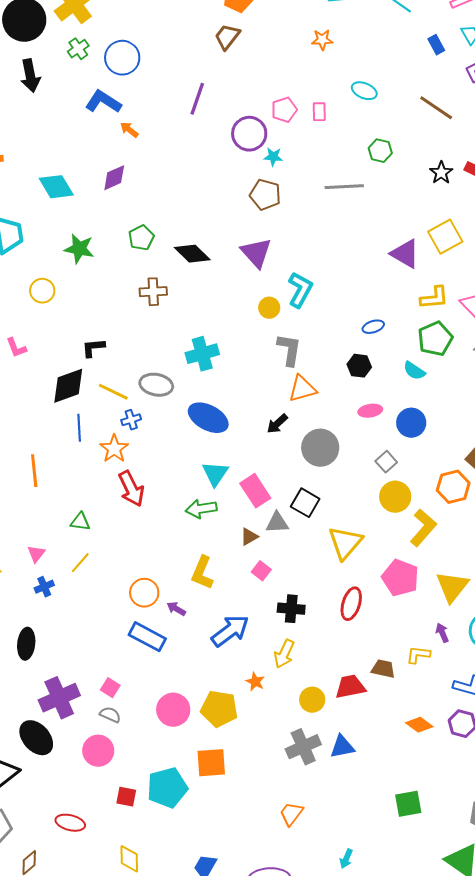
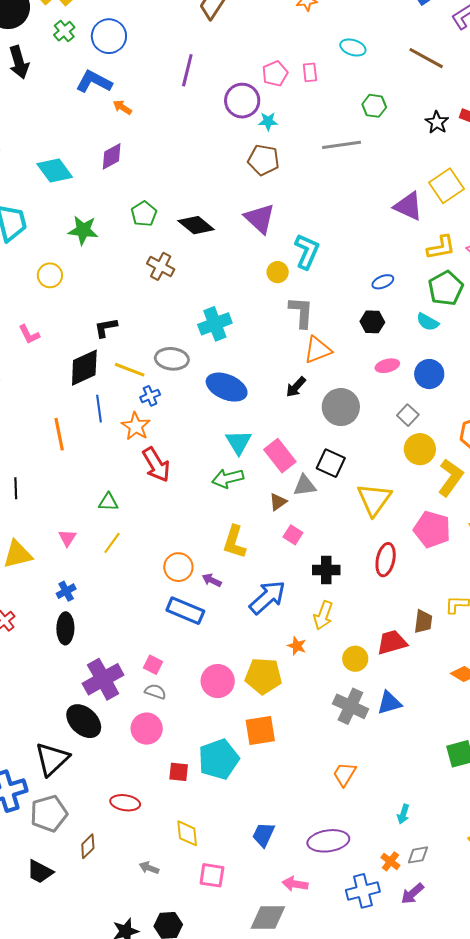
brown cross: (153, 292) -> (161, 266), turned 36
orange line: (34, 471) -> (59, 434), moved
blue cross: (44, 587) -> (66, 591), moved
brown trapezoid: (383, 669) -> (423, 622), turned 90
gray cross: (303, 747) -> (350, 706), turned -36

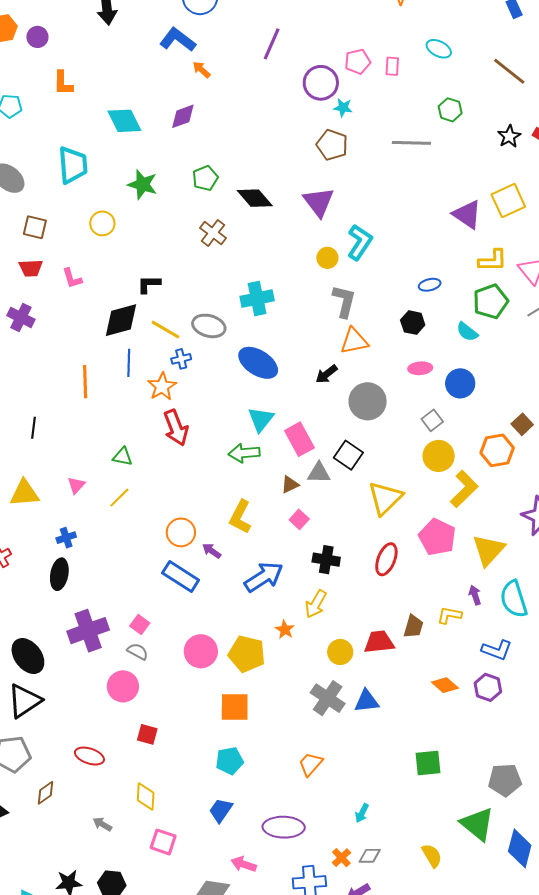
black ellipse: (84, 721) -> (28, 656), moved
cyan pentagon: (219, 759) -> (230, 761), moved, size x0.7

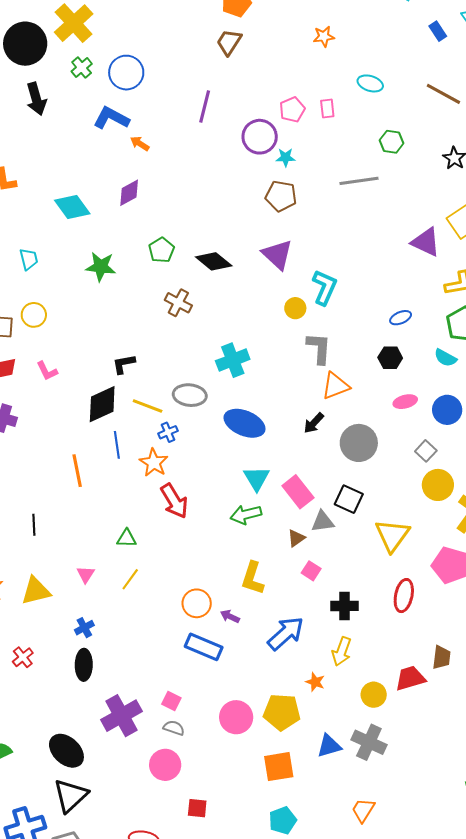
cyan trapezoid: (73, 165) -> (29, 259), size x0.6
yellow circle: (102, 223) -> (34, 315), moved
blue triangle: (367, 701) -> (329, 746), moved

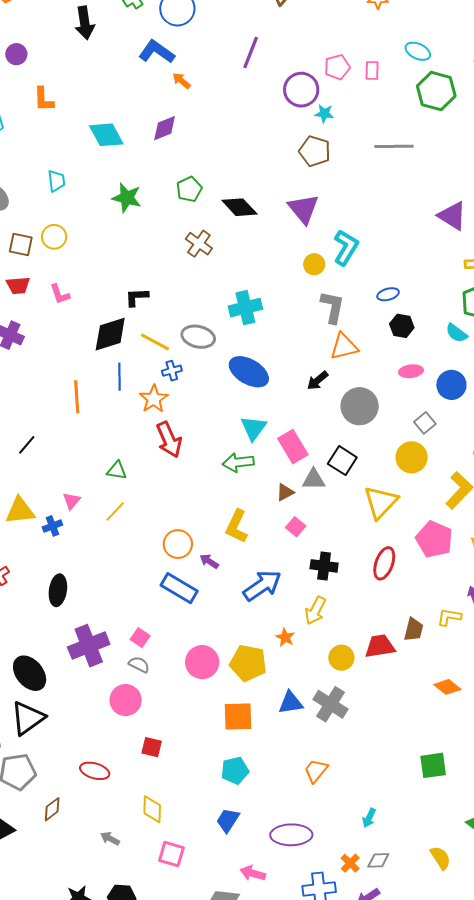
green hexagon: (392, 142) -> (436, 91), moved, size x1.6
blue ellipse: (401, 318) -> (388, 294), moved
yellow circle: (438, 485) -> (412, 457), moved
black line: (34, 525) -> (27, 445), turned 35
blue cross: (84, 628) -> (52, 526), moved

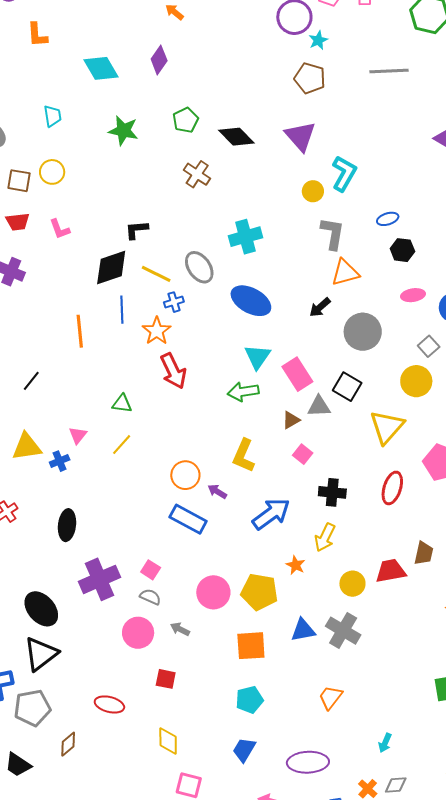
cyan star: (324, 114) -> (318, 40), turned -30
purple diamond: (165, 128) -> (159, 60), turned -32
gray ellipse: (198, 337) -> (199, 267), turned 44
gray arrow: (110, 839) -> (180, 629), moved

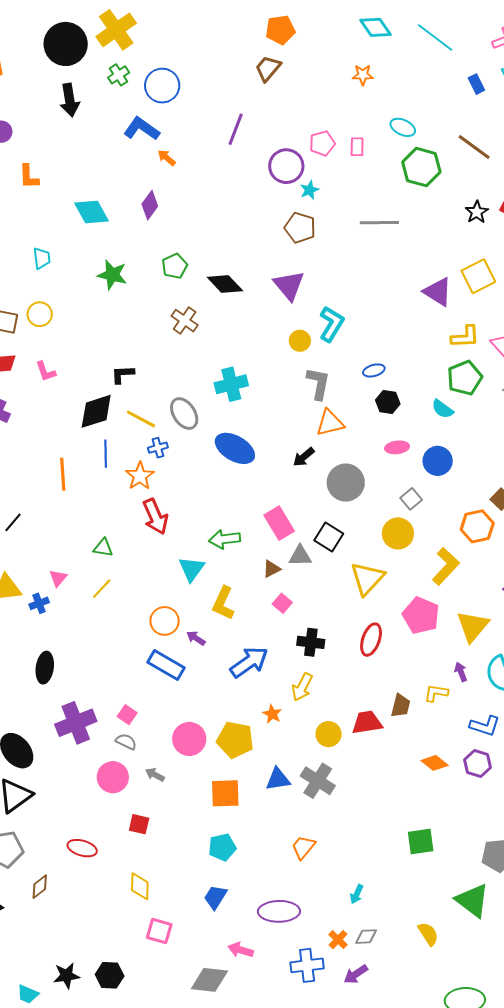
cyan triangle: (257, 357) -> (191, 569), moved

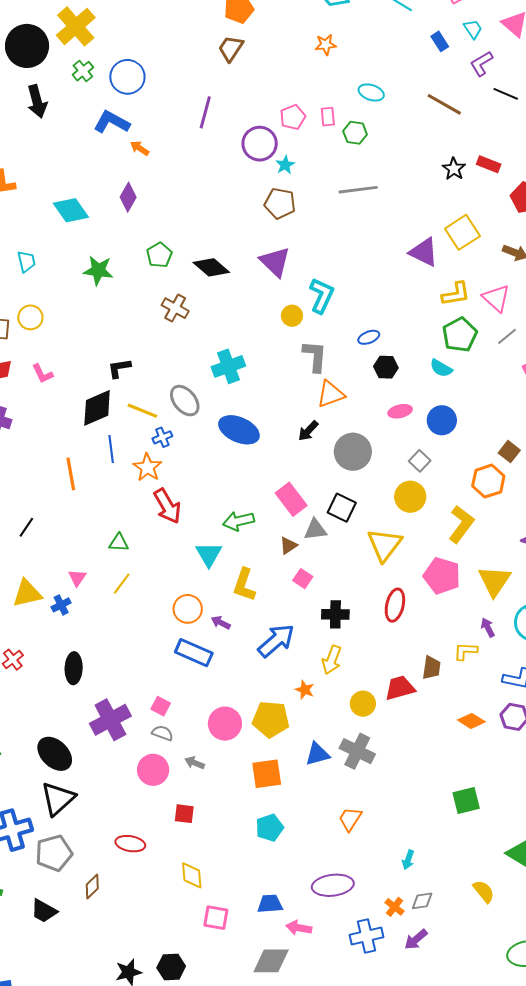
green hexagon: (421, 167) -> (355, 133), moved, size x0.6
blue trapezoid: (215, 897) -> (270, 904), moved, turned 60

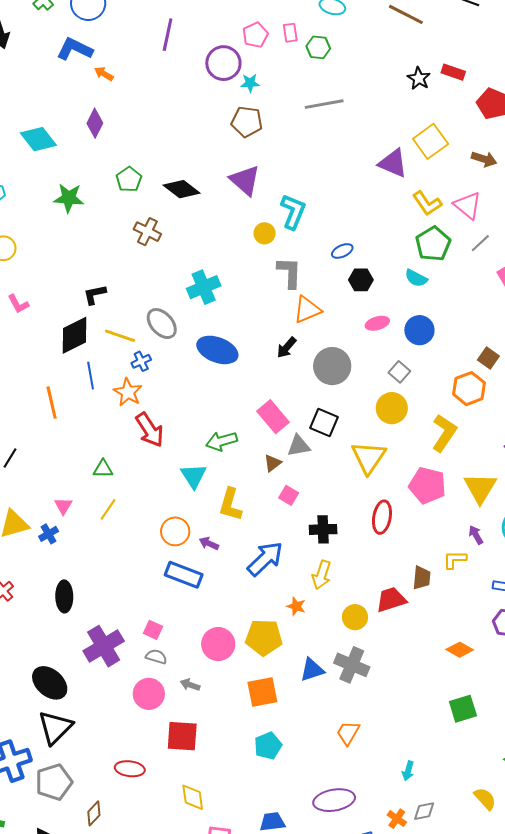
cyan star: (285, 165) -> (250, 83), turned 30
yellow L-shape: (456, 294) -> (427, 203), turned 68
orange diamond: (471, 721) -> (460, 650), moved
red square: (184, 814) -> (182, 736), size x1.6

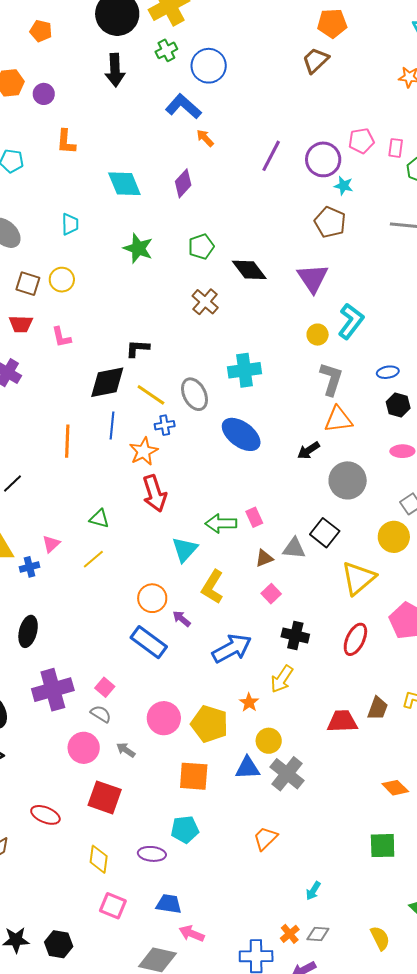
purple line: (168, 35) -> (271, 156), moved
pink rectangle: (273, 417) -> (254, 517), moved, size x0.6
yellow circle: (355, 617) -> (269, 741), moved
purple ellipse: (334, 800) -> (152, 854), moved, size x0.7

